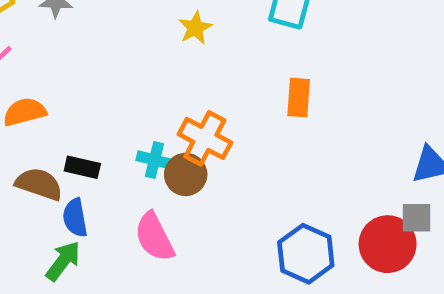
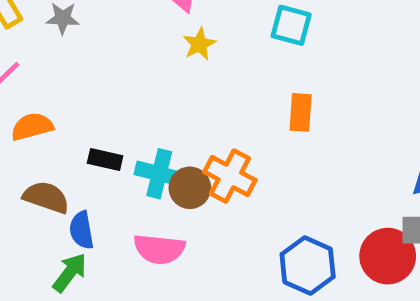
orange cross: (205, 138) -> (230, 176), moved
cyan cross: (154, 160) -> (159, 174), size x1.4
black rectangle: (82, 167) -> (105, 160), moved
pink semicircle: (154, 237) -> (159, 249), turned -57

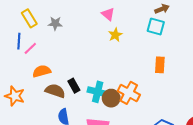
black rectangle: (105, 160) -> (74, 86), turned 48
brown semicircle: (46, 197) -> (55, 91), moved

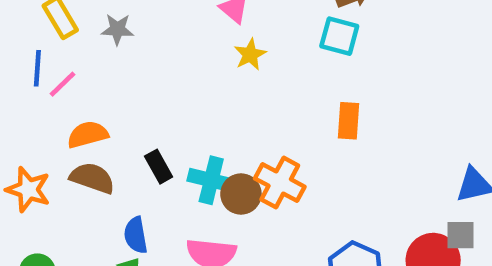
brown semicircle: (55, 91) -> (92, 178), moved

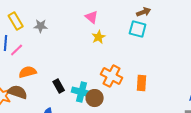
orange rectangle: (348, 121) -> (142, 83), moved
brown semicircle: (92, 178) -> (18, 92), moved
orange cross: (280, 183) -> (112, 76), moved

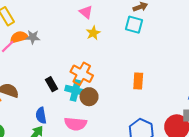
gray star: (41, 26) -> (33, 37), moved
orange semicircle: (28, 72) -> (19, 37), moved
orange cross: (112, 76) -> (82, 74), moved

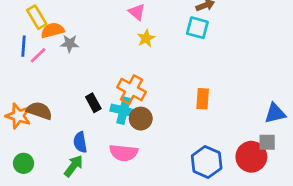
orange semicircle: (19, 37) -> (52, 30), moved

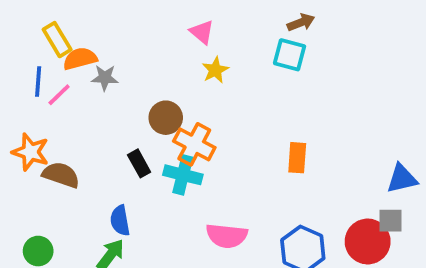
orange star: (18, 116) -> (30, 152), moved
brown circle: (141, 119) -> (166, 118), moved
pink semicircle: (124, 153) -> (227, 236), moved

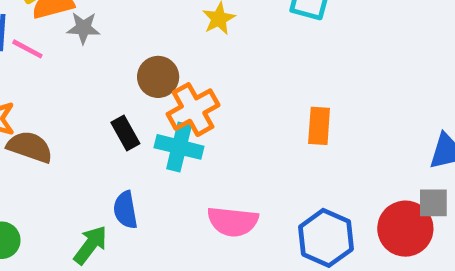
pink line: (59, 95) -> (27, 49), turned 72
orange cross: (194, 144) -> (193, 110), turned 33
blue semicircle: (120, 221) -> (125, 210), moved

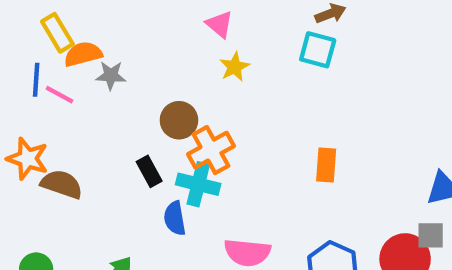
blue semicircle: (125, 210) -> (175, 218), moved

